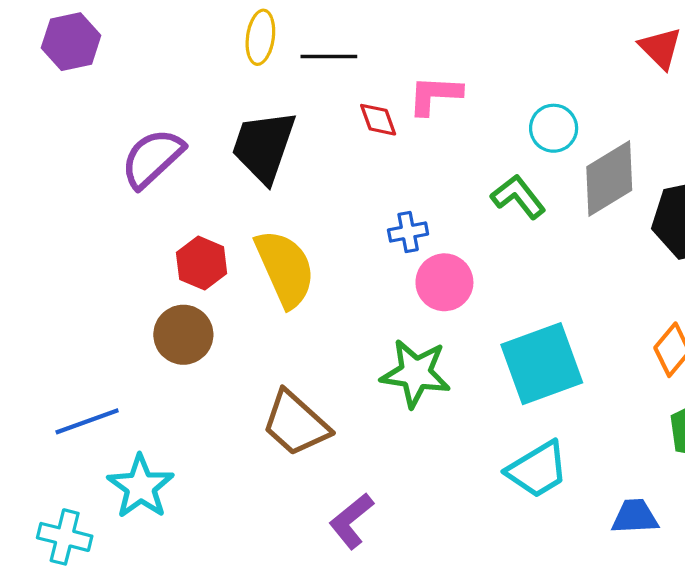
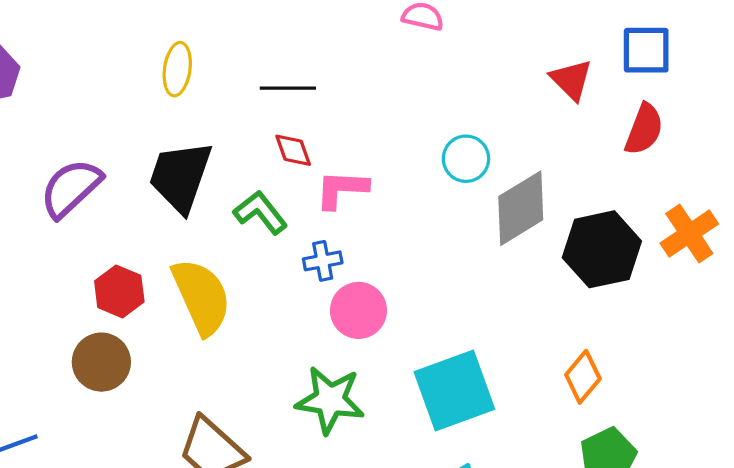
black line: (329, 57) -> (288, 88), moved
pink L-shape: (435, 95) -> (342, 189), moved
green L-shape: (518, 197) -> (260, 212), moved

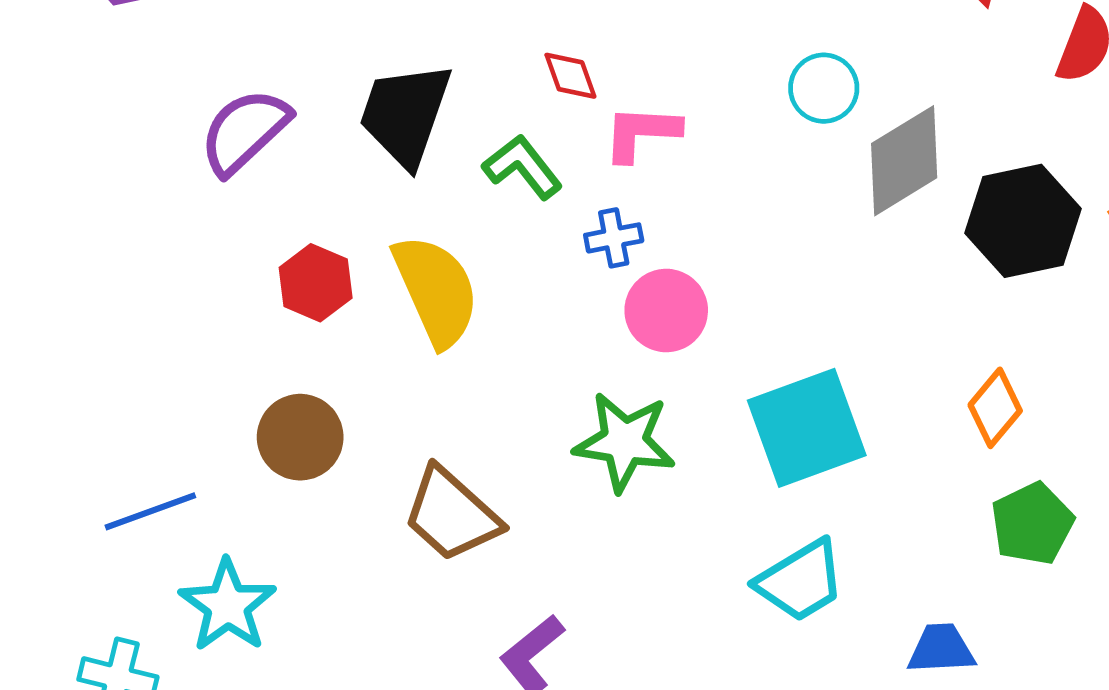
brown circle: (101, 362) -> (300, 437), moved

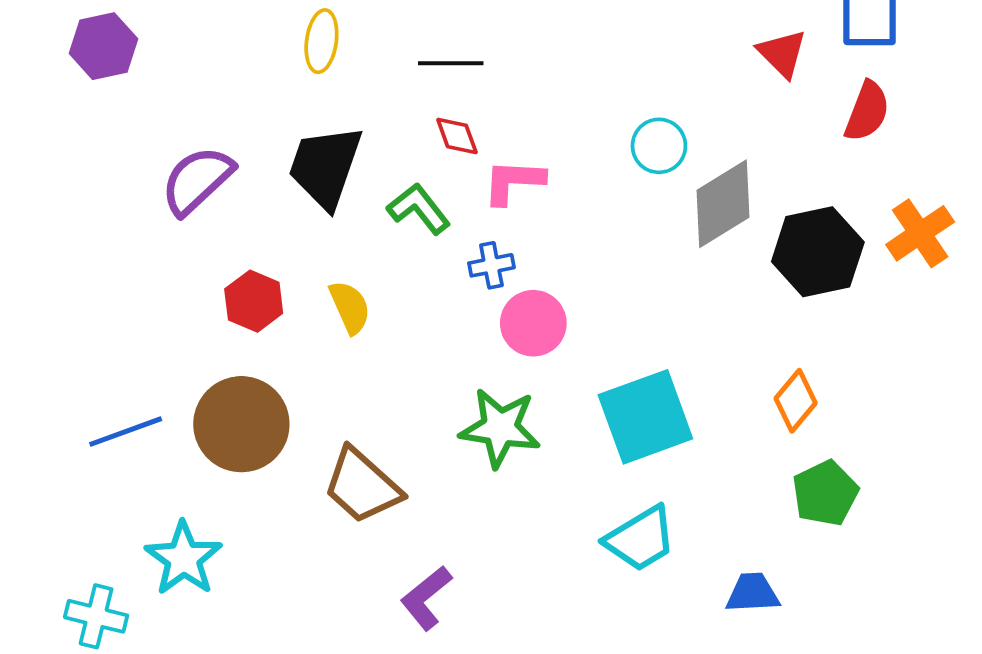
yellow semicircle: (436, 290) -> (350, 307), size x0.6
brown circle: (300, 437) -> (241, 424), size x1.4
blue line: (150, 511) -> (126, 432), moved

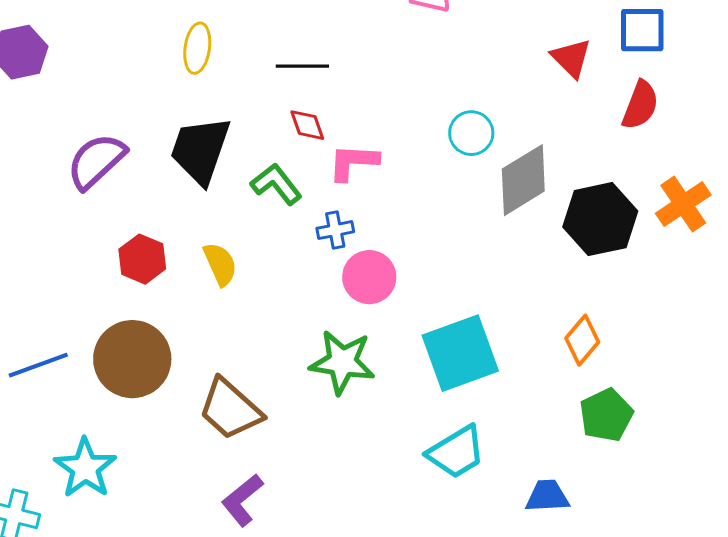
purple L-shape: (426, 598) -> (242, 500), moved

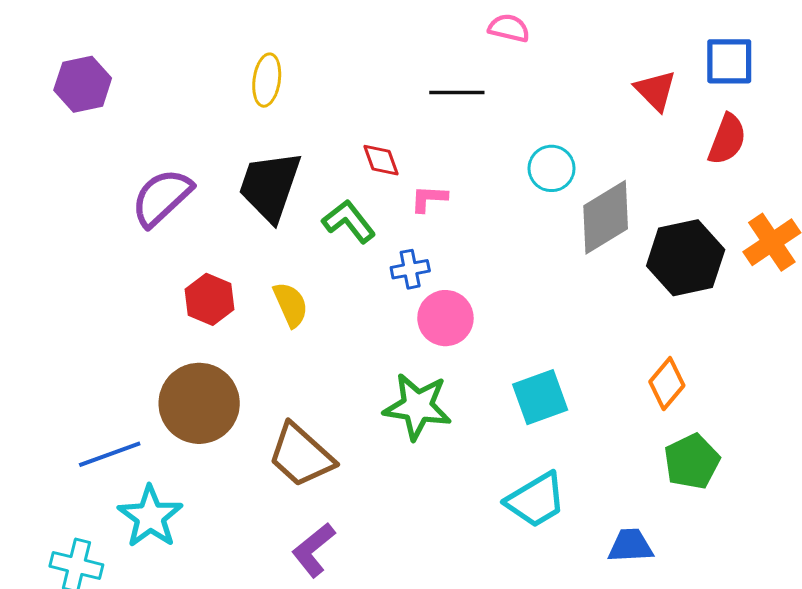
black line: (302, 66) -> (457, 93), moved
pink L-shape: (353, 162) -> (429, 199), size x0.7
cyan square: (460, 353) -> (540, 397), size x0.7
blue line: (38, 365) -> (110, 454), moved

